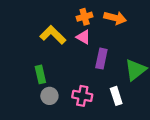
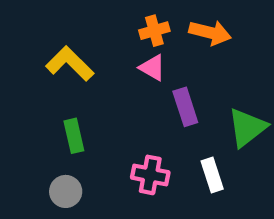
yellow L-shape: (53, 35) -> (70, 64), moved
purple rectangle: (101, 59) -> (185, 107), turned -30
gray circle: (49, 96) -> (66, 191), moved

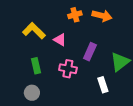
pink triangle: (152, 68) -> (60, 40), moved
purple rectangle: (185, 107) -> (90, 52), turned 42
pink cross: (150, 175) -> (68, 69), moved

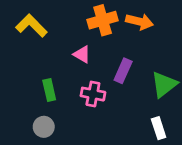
orange cross: (75, 15) -> (103, 20), size x1.5
yellow L-shape: (34, 31) -> (31, 26), moved
white rectangle: (103, 85) -> (159, 128), moved

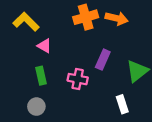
pink triangle: (82, 54) -> (44, 46), moved
white rectangle: (159, 128) -> (122, 104), moved

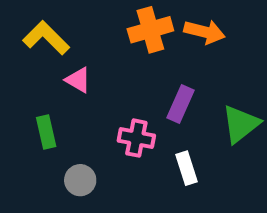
green rectangle: (41, 76) -> (46, 132), moved
white rectangle: (122, 104) -> (186, 168), moved
gray circle: (36, 107) -> (80, 180), moved

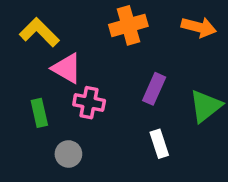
orange arrow: (205, 32) -> (199, 27), moved
pink triangle: (78, 80) -> (67, 68), size x1.4
pink cross: (136, 138) -> (89, 103), moved

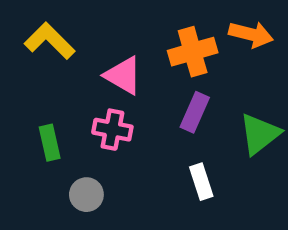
orange cross: (128, 25) -> (193, 52), moved
pink triangle: (67, 68) -> (123, 75), moved

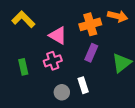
pink cross: (112, 130) -> (53, 61), turned -30
white rectangle: (201, 182) -> (83, 85), moved
gray circle: (86, 195) -> (62, 92), moved

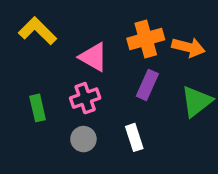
orange arrow: (118, 16) -> (188, 47), moved
gray circle: (62, 92) -> (83, 139), moved

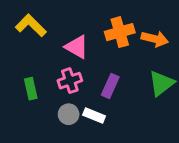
purple rectangle: (147, 85) -> (110, 86), moved
white rectangle: (134, 137) -> (94, 116), moved, turned -50

